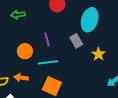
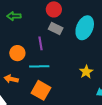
gray rectangle: (76, 41) -> (56, 28), moved, turned -40
yellow star: (98, 54) -> (86, 72), moved

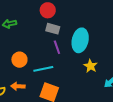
cyan ellipse: (85, 28) -> (80, 40), moved
purple line: (41, 43) -> (57, 47), moved

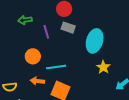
purple line: (57, 47) -> (46, 32), moved
orange arrow: (18, 86) -> (37, 81), moved

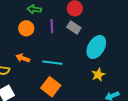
orange circle: (33, 56) -> (26, 28), moved
orange arrow: (37, 81) -> (23, 58), moved

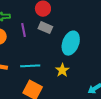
yellow star: (98, 75) -> (62, 70), moved

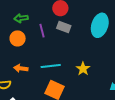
cyan ellipse: (71, 43) -> (100, 25), moved

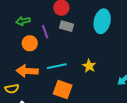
orange circle: (18, 38) -> (30, 43), moved
orange arrow: (21, 68) -> (27, 71), size x1.5

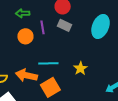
orange arrow: (27, 71) -> (26, 75), moved
orange square: (63, 90) -> (50, 87), turned 30

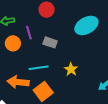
gray rectangle: (65, 25) -> (50, 42), moved
cyan ellipse: (101, 26) -> (86, 25), turned 45

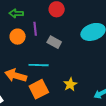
yellow star: (71, 69) -> (70, 84), moved

